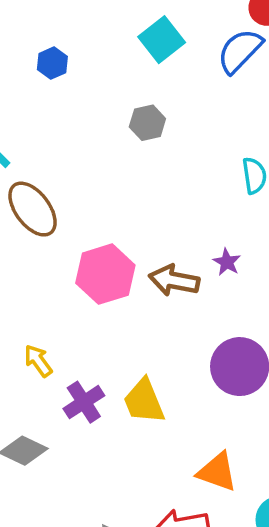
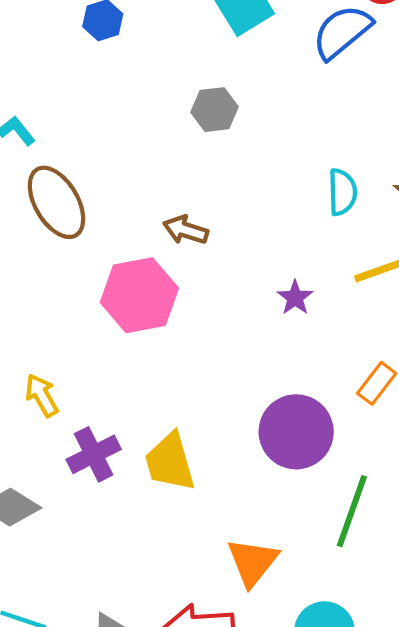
brown arrow: (174, 280) -> (186, 230), moved, size x0.7
orange triangle: (217, 472) -> (253, 562), turned 42

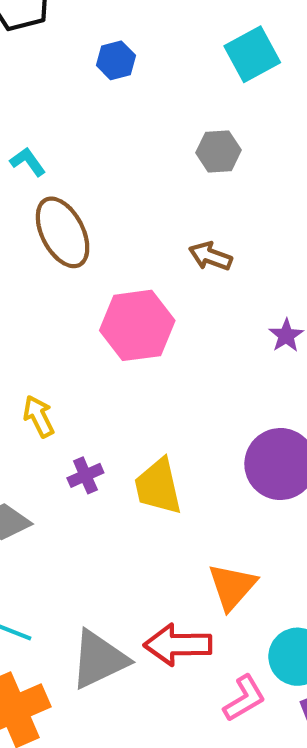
brown arrow: (186, 230) -> (210, 256), moved
purple cross: (94, 454) -> (85, 475), size x0.7

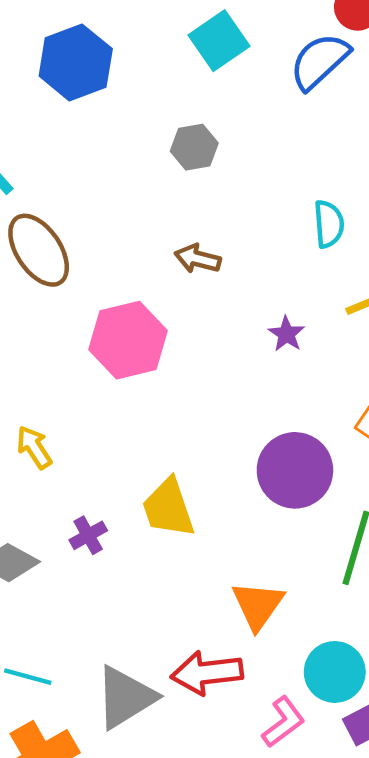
blue hexagon: (116, 60) -> (76, 62), size x1.8
purple cross: (85, 475) -> (88, 535), moved

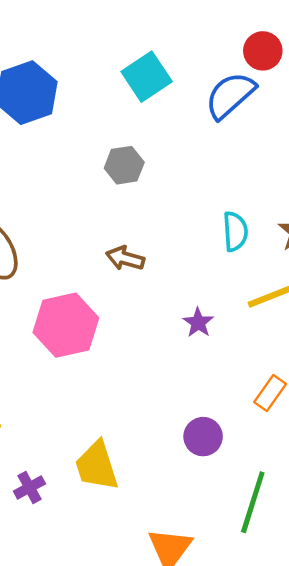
purple circle: (295, 470) -> (203, 437), size x0.6

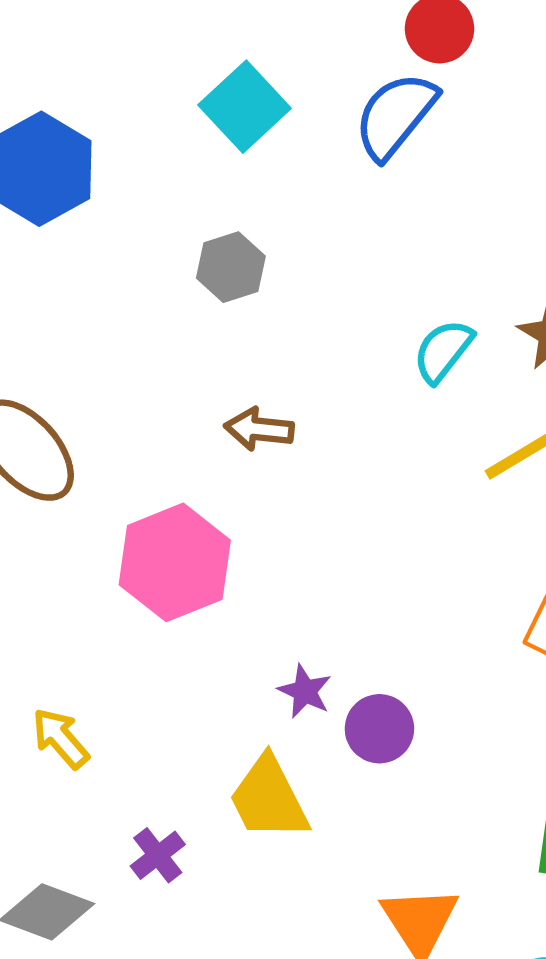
cyan semicircle: (235, 231) -> (443, 351), turned -129
purple star: (198, 323) -> (305, 691), moved
purple circle: (203, 437) -> (379, 729), moved

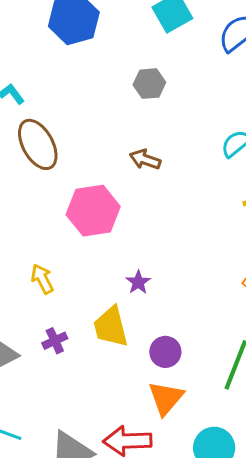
purple circle: (379, 729) -> (165, 352), moved
yellow arrow: (60, 738) -> (42, 279), moved

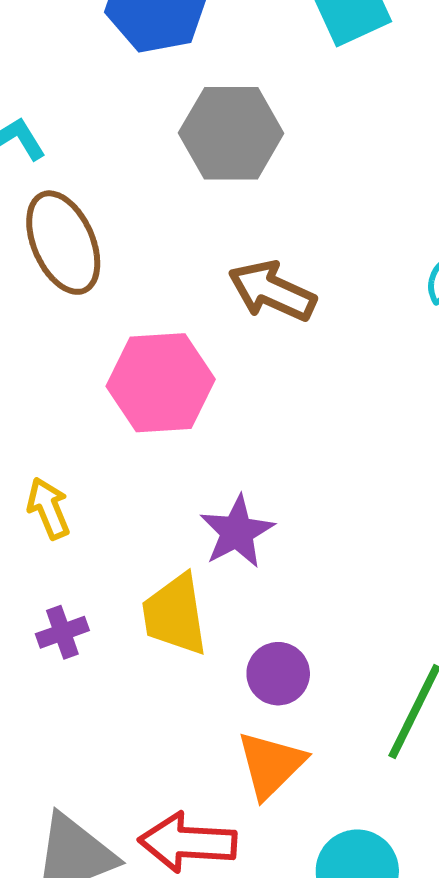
gray hexagon: (149, 84) -> (231, 133), moved, size x1.6
brown arrow: (145, 159) -> (272, 291), size x1.4
purple star: (138, 282) -> (237, 532), size x1.5

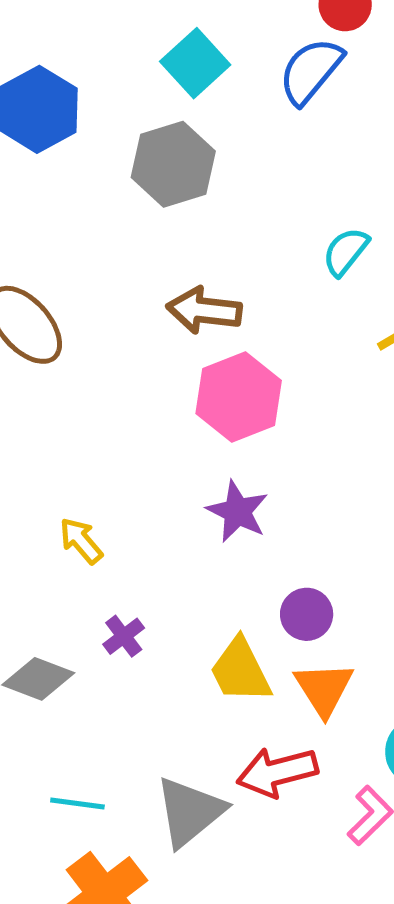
gray hexagon: (231, 133) -> (173, 164), moved
pink hexagon: (161, 383) -> (239, 397), moved
yellow trapezoid: (175, 615) -> (240, 671), moved

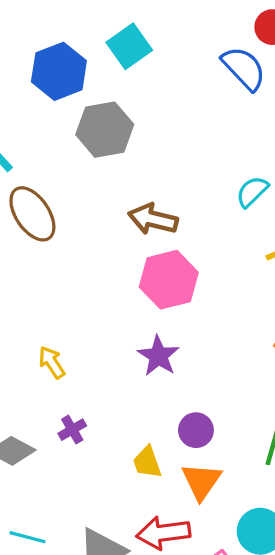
cyan square: (195, 63) -> (129, 46), moved
blue semicircle: (311, 71) -> (244, 68), turned 90
gray hexagon: (173, 164) -> (105, 130), moved
yellow trapezoid: (240, 671) -> (147, 462), size x0.7

